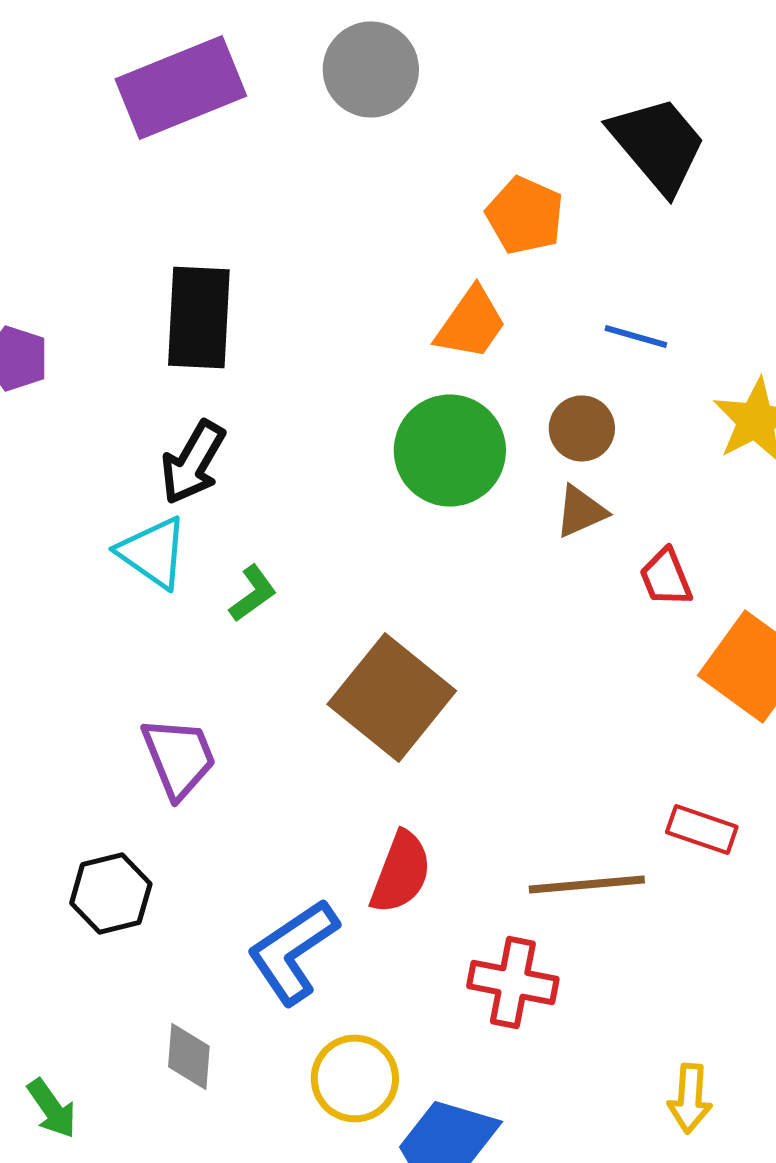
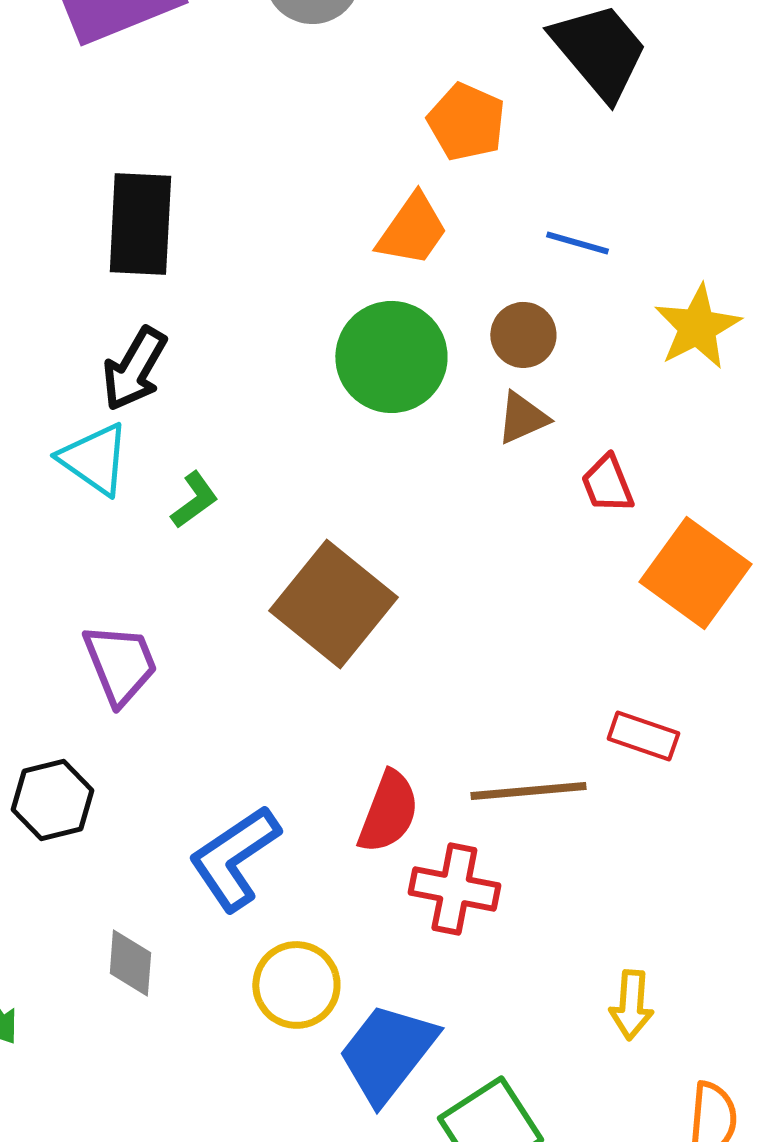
red semicircle: (401, 872) -> (388, 812), moved

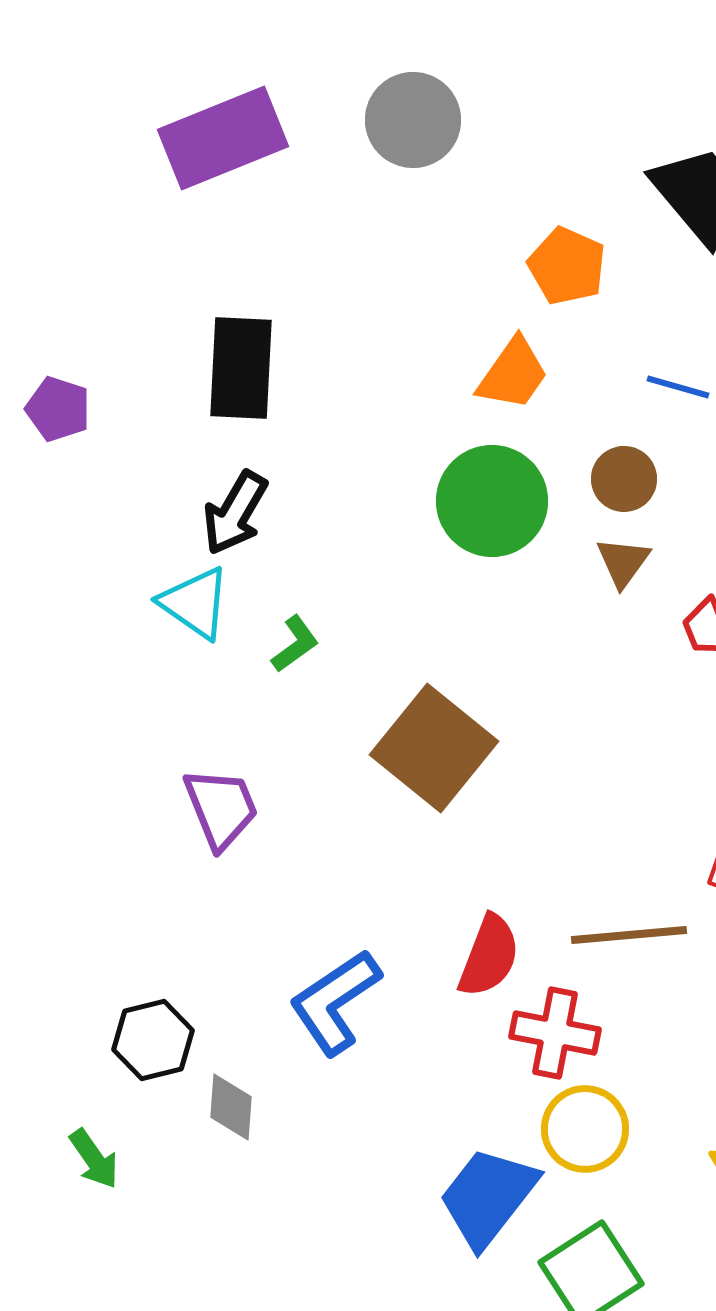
brown triangle: (522, 418) -> (623, 562), turned -30
black hexagon: (52, 800) -> (153, 1040), moved
yellow circle: (296, 985) -> (585, 1129), moved

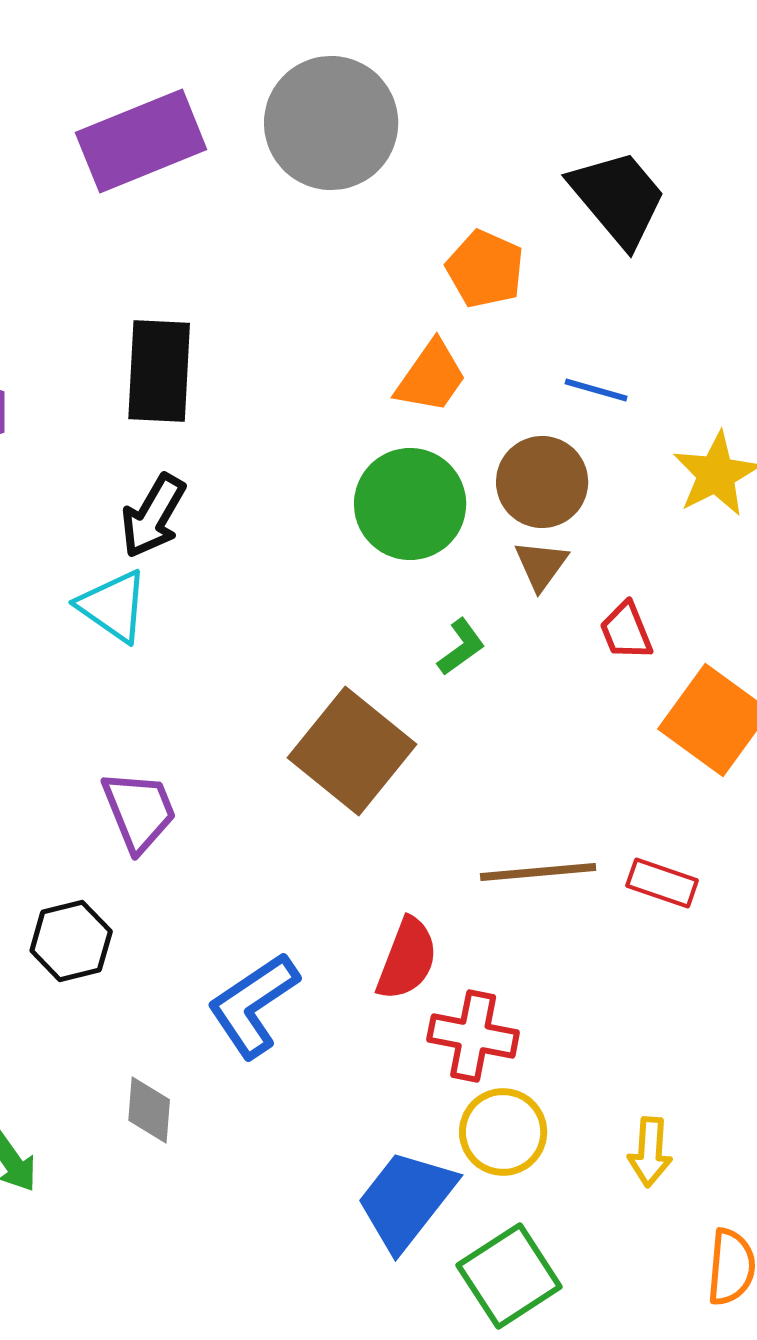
gray circle: (413, 120) -> (331, 123), size x1.4
brown circle: (624, 479) -> (542, 482), size x1.4
green L-shape: (295, 644) -> (461, 647), moved
brown line: (629, 935) -> (538, 872), moved
black hexagon: (153, 1040) -> (71, 941), moved

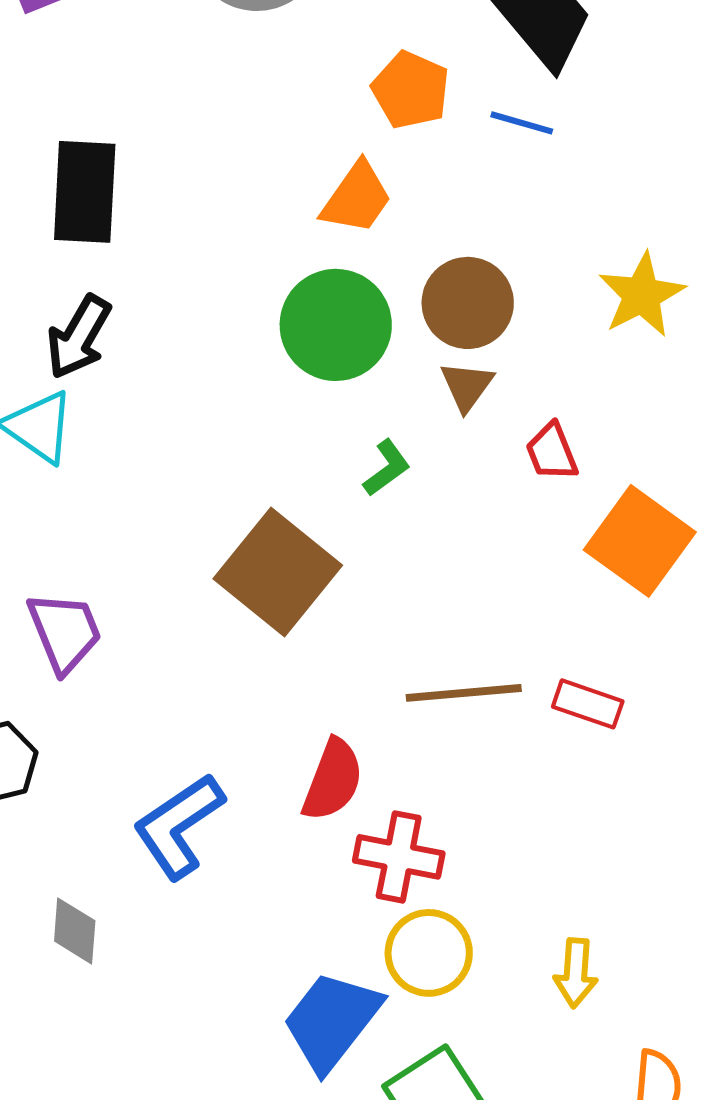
blue line: (596, 390) -> (522, 123), moved

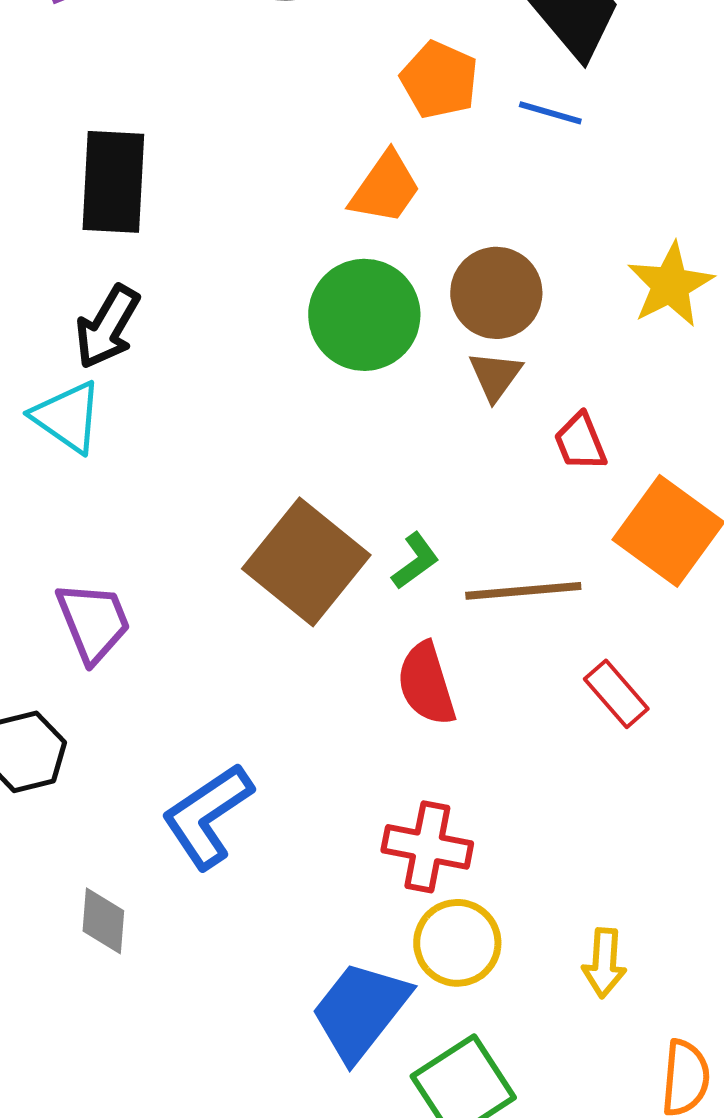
green L-shape: (387, 468) -> (415, 561), moved
brown line: (464, 693) -> (523, 591), moved
red rectangle: (588, 704) -> (616, 694), turned 30
red semicircle: (333, 780) -> (426, 684), moved, turned 142

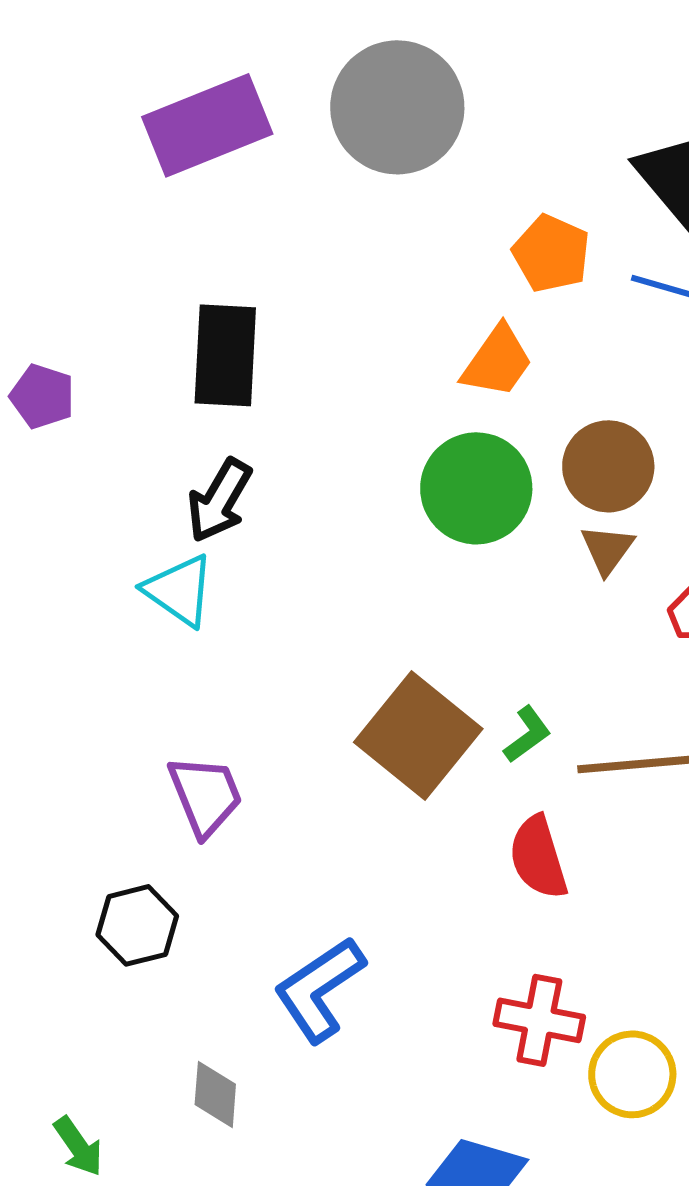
yellow circle: (457, 943) -> (632, 1074), moved

